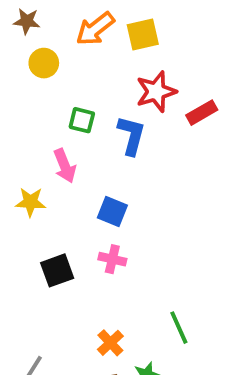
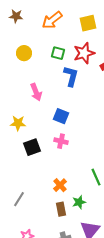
yellow square: (143, 35) -> (88, 23), moved
yellow circle: (44, 63) -> (24, 53), moved
green square: (82, 120) -> (58, 53), moved
yellow star: (30, 202) -> (18, 123), moved

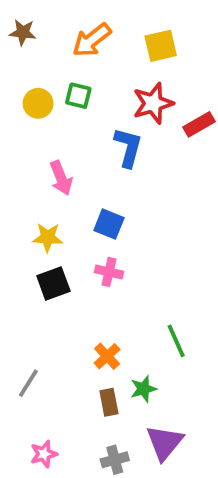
green square: (58, 53) -> (78, 96), moved
yellow star: (18, 123) -> (48, 237), moved

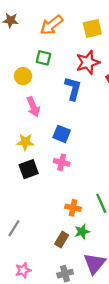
yellow circle: (38, 103) -> (23, 76), moved
orange cross: (107, 356) -> (73, 208), moved, turned -35
brown rectangle: (109, 402) -> (62, 240), turned 42

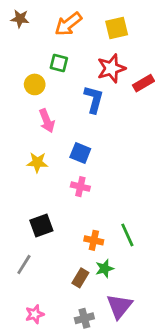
black square: (29, 169) -> (41, 226), moved

